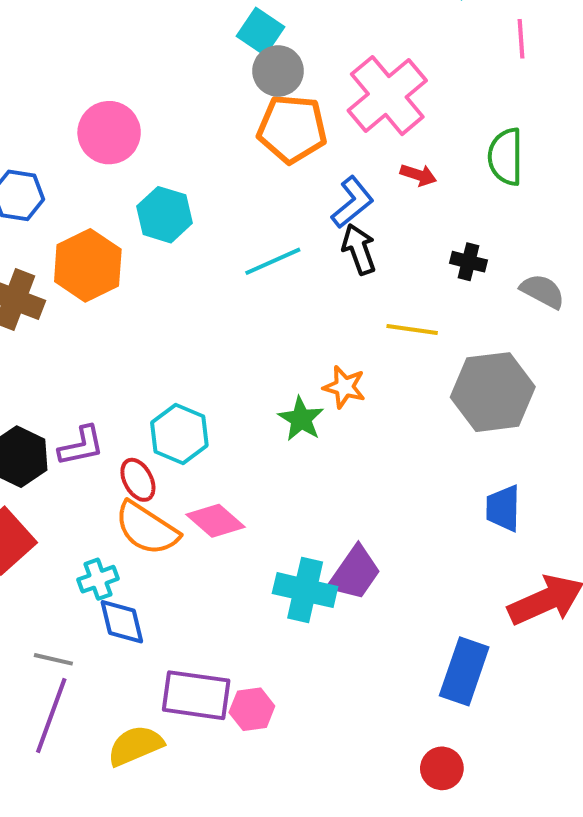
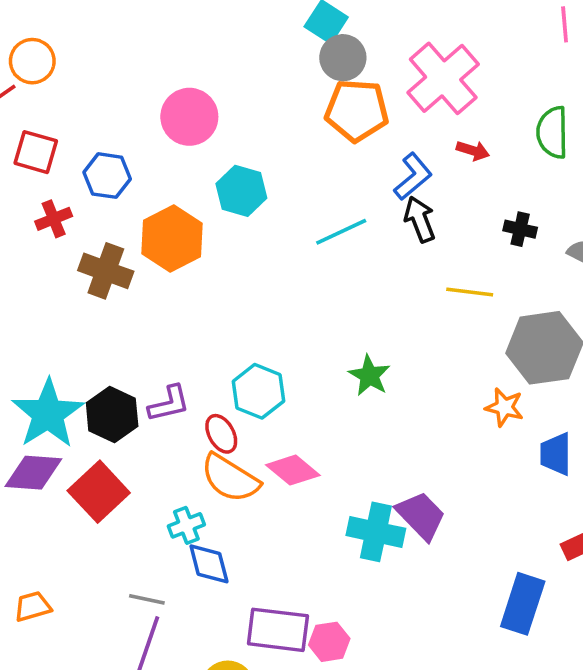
orange star: (344, 387) -> (504, 407), moved
purple trapezoid: (355, 573) -> (421, 516), turned -78

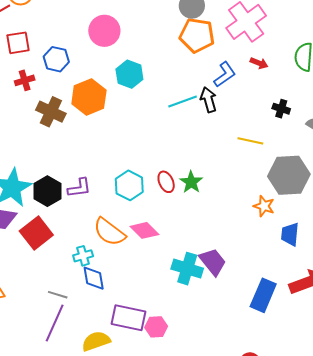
red square: (36, 152) -> (18, 43), turned -30
black arrow: (420, 219) -> (208, 100), moved
red ellipse: (221, 434) -> (166, 182), moved
blue rectangle: (523, 604) -> (263, 295), moved

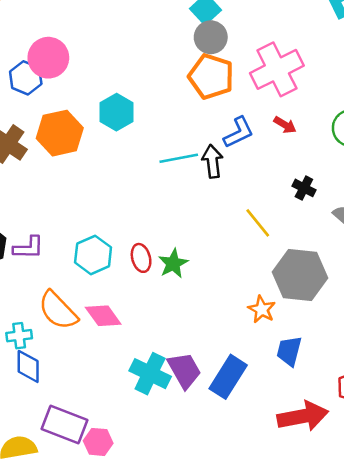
pink circle: (104, 31) -> (48, 58), moved
yellow line: (250, 141) -> (258, 223), turned 30
blue rectangle: (263, 295) -> (228, 377), moved

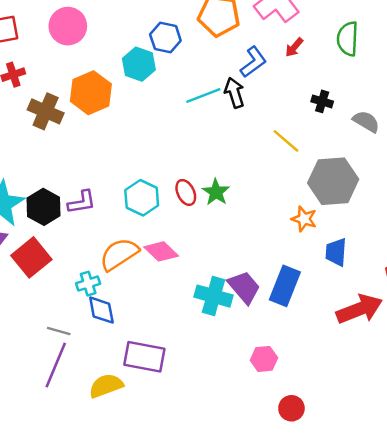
blue hexagon: (26, 78) -> (165, 38), moved
red arrow: (285, 125) -> (294, 47), turned 110
orange semicircle: (58, 310) -> (119, 254), turned 111
pink hexagon: (98, 442) -> (264, 359), moved

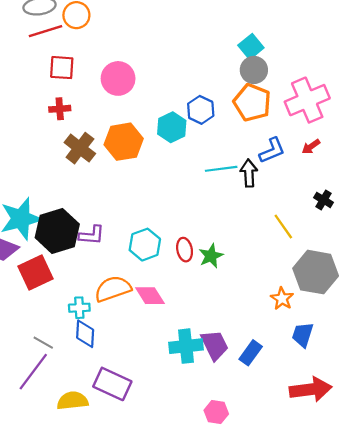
black hexagon: (44, 207) -> (57, 231), size x1.4
blue rectangle: (285, 286) -> (251, 353), size x0.7
cyan cross: (214, 296) -> (186, 346), turned -36

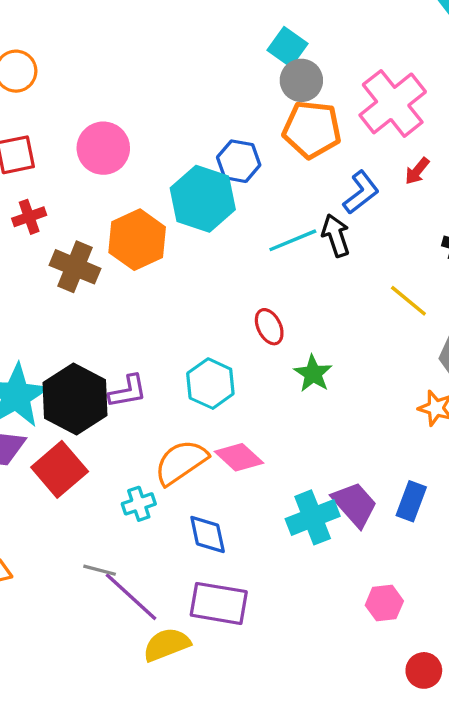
cyan hexagon: (172, 127) -> (203, 199), size x1.4
red ellipse: (185, 250) -> (269, 327), moved
blue diamond: (85, 334) -> (208, 534), moved
purple line: (33, 372) -> (131, 597), moved, turned -69

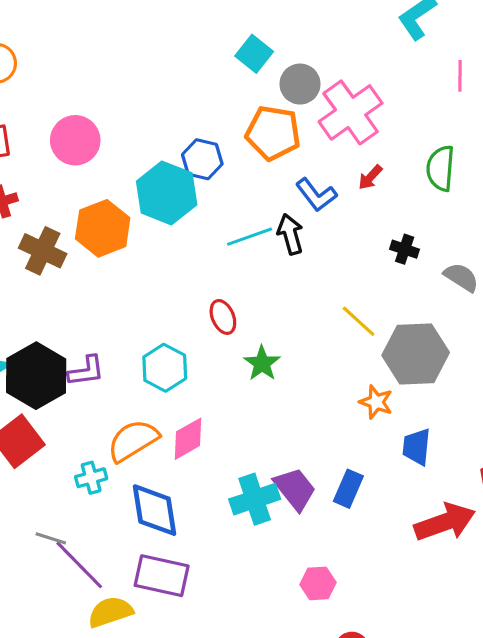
gray circle: (301, 80) -> (300, 84), moved
blue L-shape: (361, 192) -> (316, 195), turned 87
yellow line: (408, 301) -> (359, 321), moved
pink diamond: (239, 457) -> (188, 439), turned -75
blue diamond: (208, 534) -> (154, 510), size x1.4

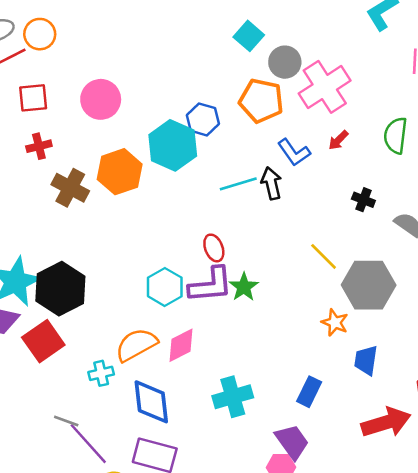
purple L-shape: (86, 371) -> (211, 285), moved, size x1.5
purple trapezoid: (295, 489) -> (292, 442), moved

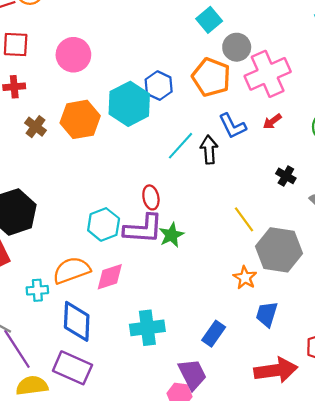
cyan line: (238, 184) -> (180, 146), turned -40
brown cross: (70, 188) -> (35, 127), size x0.7

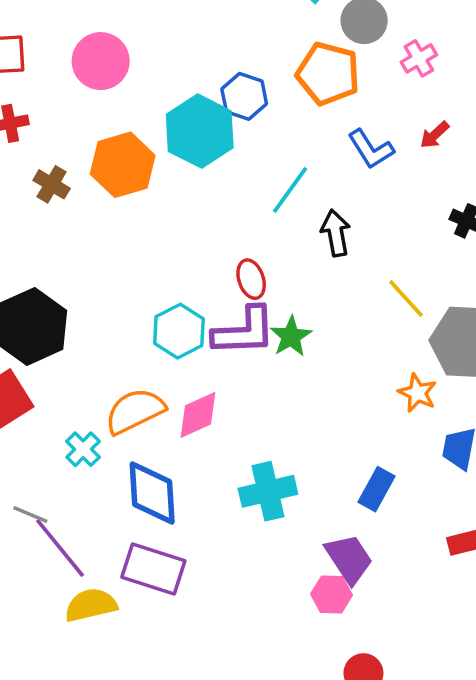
pink cross: (268, 74) -> (419, 58), size x0.5
black arrow: (209, 150) -> (336, 233), moved
cyan cross: (37, 290) -> (83, 449), turned -35

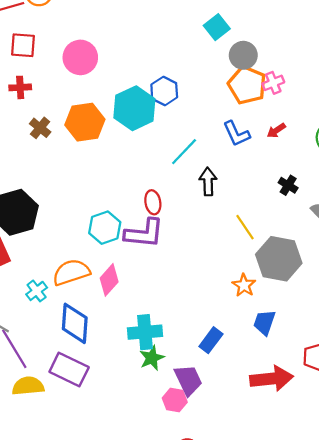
orange pentagon: (328, 74) -> (247, 85), moved
green star: (291, 336) -> (152, 358), moved
pink diamond: (198, 415) -> (109, 280), turned -32

